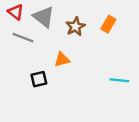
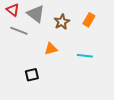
black square: (39, 79) -> (32, 75), moved
cyan line: (119, 80) -> (85, 56), moved

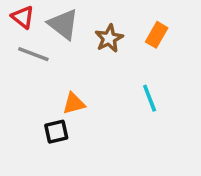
orange triangle: (51, 49) -> (74, 103), moved
cyan line: (85, 56) -> (150, 98), turned 63

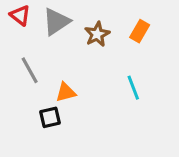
gray triangle: (63, 24) -> (56, 22), turned 48
gray line: (33, 54) -> (30, 70), moved, turned 40

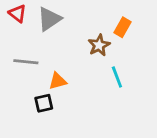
brown star: (97, 34) -> (99, 45), moved
gray line: (30, 70) -> (26, 62), turned -55

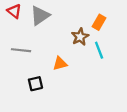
cyan line: (117, 77) -> (99, 50), moved
orange triangle: (58, 81) -> (60, 64), moved

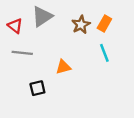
red triangle: (14, 11) -> (15, 26), moved
brown star: (80, 37) -> (81, 25), moved

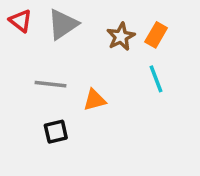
red triangle: (15, 26) -> (21, 21), moved
gray line: (22, 53) -> (51, 84), moved

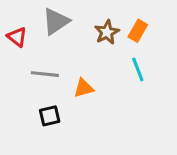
red triangle: (21, 21) -> (17, 37), moved

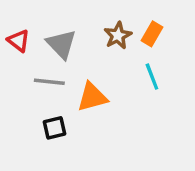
gray triangle: (56, 21) -> (61, 44), moved, turned -40
orange triangle: (84, 88) -> (92, 97), size x1.4

